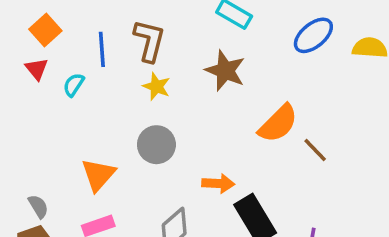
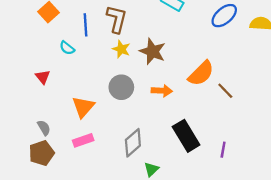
red triangle: (37, 69) -> (43, 77), moved
brown star: (225, 71) -> (153, 51), moved
cyan semicircle: (74, 85) -> (67, 48), turned -84
orange arrow: (218, 183) -> (162, 91), moved

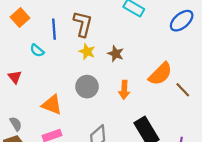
brown star: (153, 51) -> (116, 54), size x0.7
orange arrow: (162, 91) -> (124, 90), turned 90
orange triangle: (83, 107) -> (52, 105), turned -50

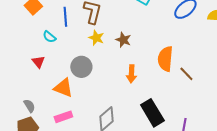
orange semicircle: (160, 74) -> (165, 59), turned 140
red triangle: (15, 77) -> (38, 62), moved
gray circle: (87, 87) -> (81, 67), moved

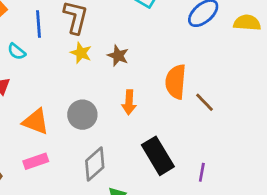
gray circle: (81, 67) -> (82, 115), moved

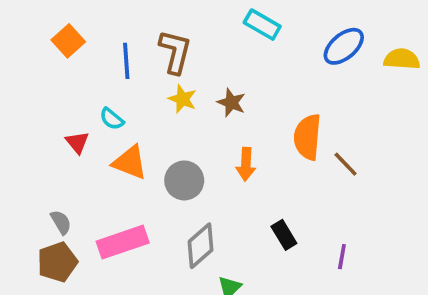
cyan semicircle: (17, 52) -> (112, 119), moved
orange triangle: (36, 121) -> (130, 162), moved
black rectangle: (158, 156) -> (284, 235), size x0.6
pink rectangle: (36, 161) -> (123, 242), size x1.5

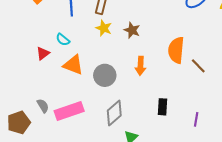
red triangle: (77, 142) -> (43, 53), turned 32
gray semicircle: (61, 222) -> (43, 106), moved
black rectangle: (284, 235) -> (162, 107), turned 35
brown pentagon: (57, 262) -> (19, 123), moved

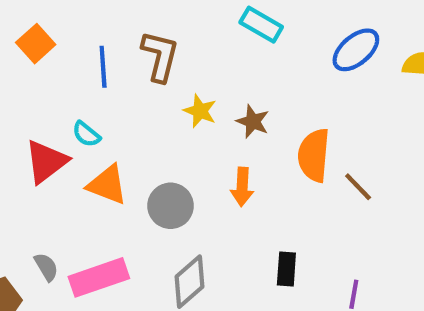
yellow star: (104, 28) -> (200, 111), moved
brown star: (132, 30) -> (253, 122), moved
red triangle: (43, 53) -> (46, 162), size x1.6

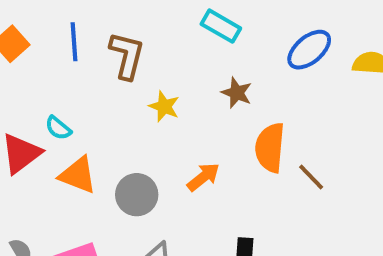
blue line: (103, 67) -> (74, 42), moved
brown star: (253, 122) -> (237, 93), moved
orange arrow: (242, 187) -> (203, 177), turned -132

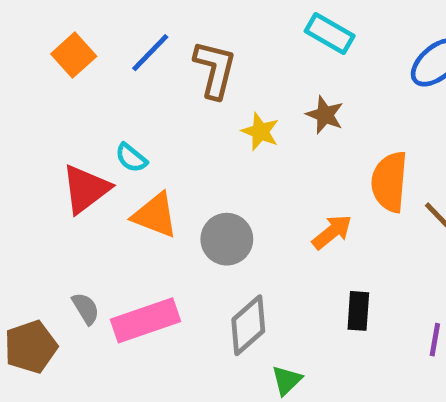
blue line: (74, 42) -> (150, 53), turned 48
brown star: (237, 93) -> (325, 115), moved
orange arrow: (203, 177) -> (332, 232), moved

